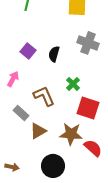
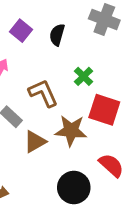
brown star: (71, 134) -> (71, 131), moved
black circle: (53, 166) -> (74, 188), moved

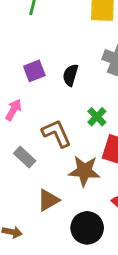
purple square: (21, 31) -> (34, 71), turned 30
brown triangle: (35, 142) -> (48, 200), moved

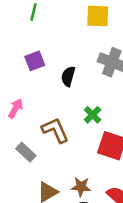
purple square: (34, 71) -> (35, 61), moved
brown star: (84, 171) -> (81, 187), moved, size x0.7

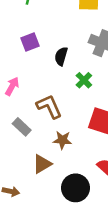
green cross: (93, 115) -> (84, 80), moved
brown star: (81, 187) -> (62, 140), moved

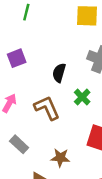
purple square: (30, 42) -> (17, 58), moved
brown L-shape: (49, 107) -> (47, 108), moved

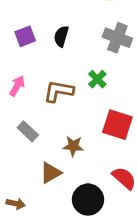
black semicircle: (59, 73) -> (61, 36), moved
brown L-shape: (47, 108) -> (59, 91), turned -56

